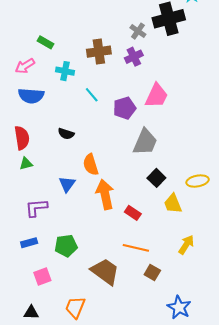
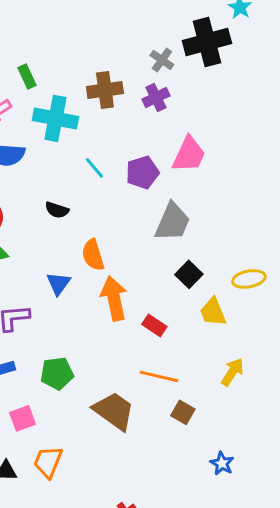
green rectangle: (45, 42) -> (27, 76), turned 35
cyan cross: (65, 71) -> (55, 118), size x1.6
cyan line: (92, 95) -> (94, 168), moved
orange trapezoid: (75, 307) -> (48, 462), moved
blue star: (179, 307) -> (222, 463), size x0.7

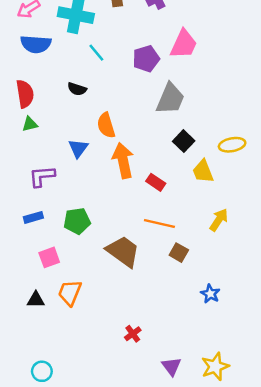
cyan line: (94, 168) -> (96, 53), moved

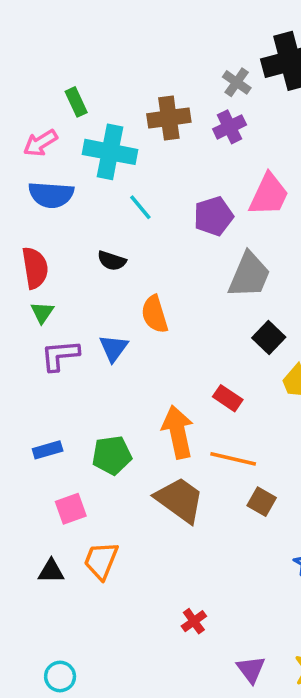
green triangle: (30, 124) -> (42, 312), turned -42
orange arrow: (123, 160) -> (178, 432), moved
purple L-shape: (42, 176) -> (60, 355), moved

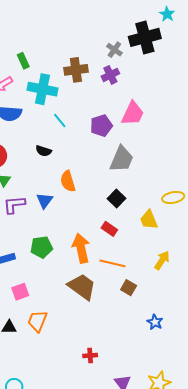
black square: (269, 337) -> (116, 199), moved
green pentagon: (112, 455) -> (42, 247), moved
red cross: (194, 621) -> (90, 355), turned 32

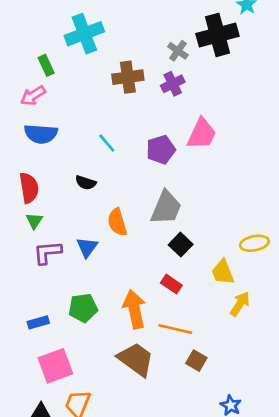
green rectangle: (23, 61) -> (46, 65), moved
cyan cross: (43, 89) -> (84, 34), moved, turned -32
gray trapezoid: (122, 159) -> (166, 208), moved
yellow arrow: (162, 260) -> (240, 304), moved
pink square: (20, 292) -> (55, 366), size x1.5

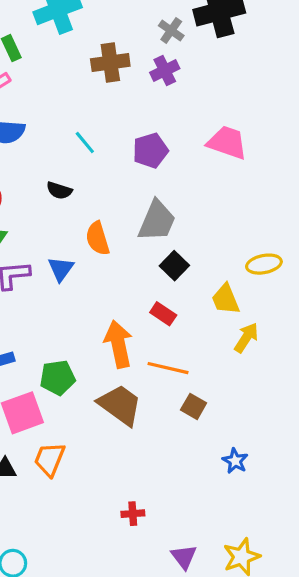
pink trapezoid: (202, 134) -> (227, 142), moved, turned -96
green pentagon: (83, 308) -> (58, 378), moved

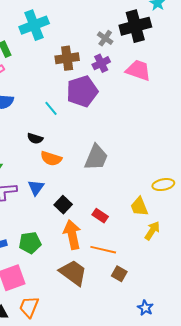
pink trapezoid: (227, 142) -> (138, 70), moved
purple pentagon: (150, 150) -> (82, 91), moved, size x1.4
orange semicircle: (98, 238) -> (51, 158), moved, turned -55
black square: (174, 266) -> (63, 205), moved
green pentagon: (58, 378) -> (30, 243), moved

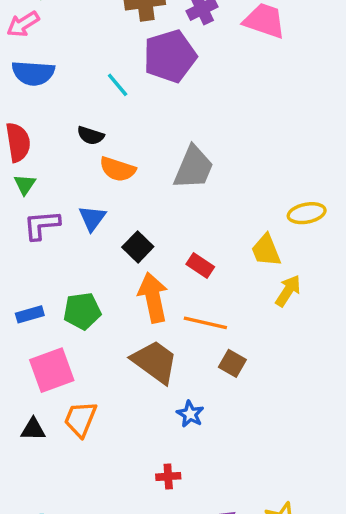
blue star: (145, 308) -> (190, 414), moved

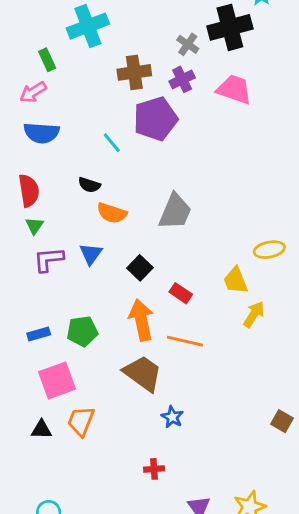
black square: (138, 247) -> (140, 268), moved
brown square: (232, 363) -> (282, 421), moved

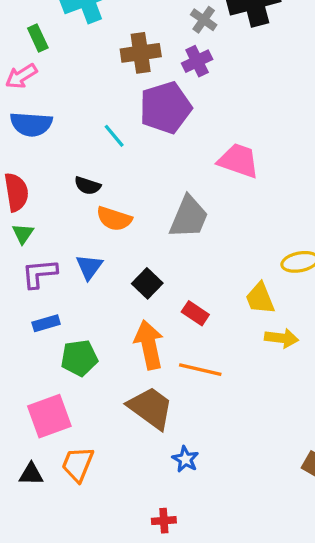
pink trapezoid: (234, 89) -> (238, 161), moved
yellow arrow: (254, 314) -> (282, 338), turned 64
blue rectangle: (39, 334) -> (46, 323), moved

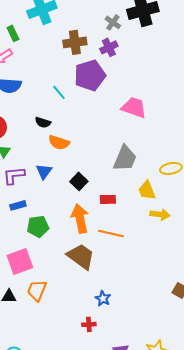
gray trapezoid: (189, 217) -> (125, 158), moved
red rectangle: (195, 313) -> (108, 199), turned -35
blue star: (185, 459) -> (103, 298), moved

